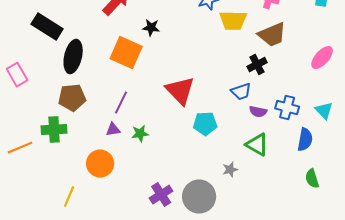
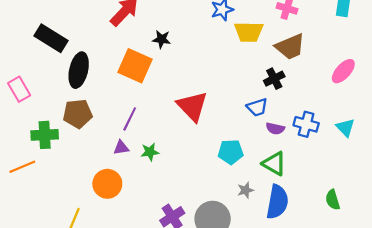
cyan pentagon: (205, 124) -> (231, 152), moved
green cross: (54, 130) -> (45, 135), moved
blue semicircle: (305, 140) -> (277, 202), moved, size x1.4

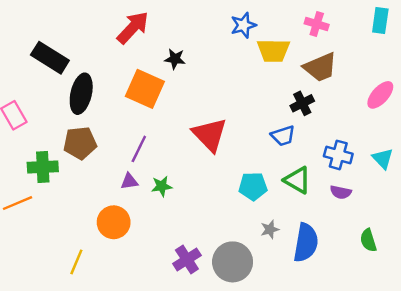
purple semicircle: (275, 129) -> (341, 192), moved
green triangle: (274, 164) -> (297, 180), moved

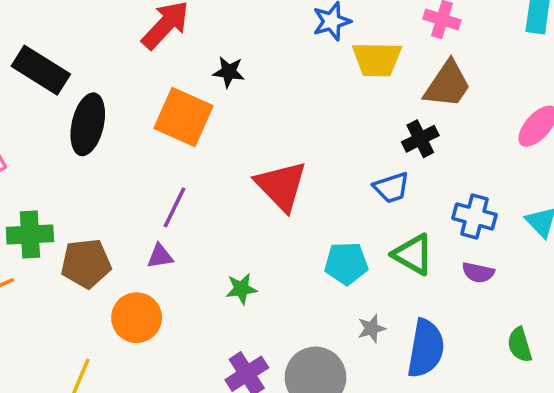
brown trapezoid: (320, 67) -> (447, 85), turned -33
brown pentagon: (80, 143) -> (86, 263), moved
green star: (162, 186) -> (241, 289), moved

